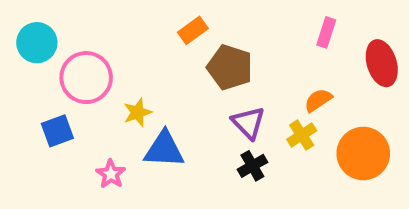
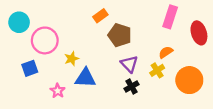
pink rectangle: (326, 32) -> (170, 17), size x1.5

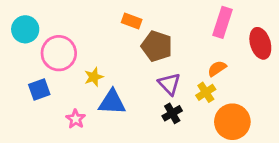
orange rectangle: (100, 16) -> (132, 21), turned 56
orange circle: (189, 80) -> (232, 122), moved

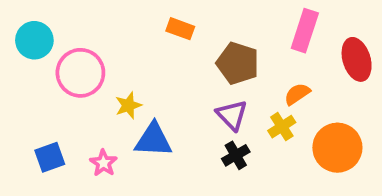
brown pentagon: (157, 46) -> (238, 63), moved
blue square: (39, 90) -> (50, 157), moved
orange circle: (232, 122) -> (337, 148), moved

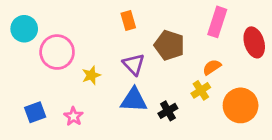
orange rectangle: (180, 29) -> (128, 21), turned 54
purple triangle: (232, 115) -> (134, 64), moved
blue triangle: (153, 140) -> (134, 100), moved

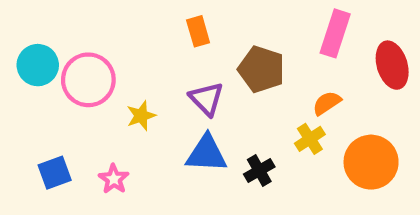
cyan circle: (24, 29) -> (38, 65), moved

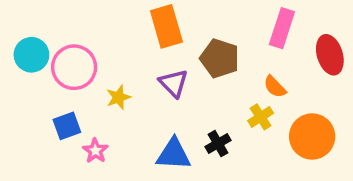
orange rectangle: (198, 31) -> (166, 26), size x1.6
orange semicircle: (327, 103) -> (275, 87), turned -100
blue triangle: (206, 154) -> (174, 154), moved
blue square: (55, 173) -> (67, 126), moved

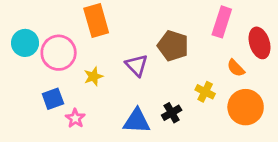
orange rectangle: (166, 26) -> (96, 21), moved
orange semicircle: (275, 87) -> (236, 68), moved
yellow cross: (261, 117) -> (205, 92), turned -30

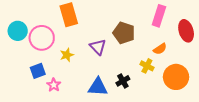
orange semicircle: (236, 68) -> (160, 49), moved, turned -80

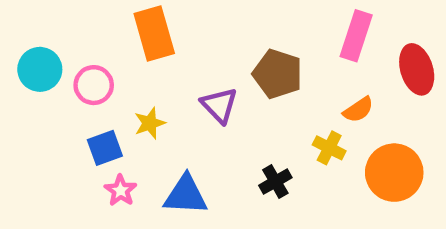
pink circle: (42, 38) -> (94, 85), size x0.7
blue square: (38, 71) -> (105, 148), moved
blue triangle: (98, 87) -> (186, 195), moved

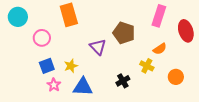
cyan circle: (40, 69) -> (18, 17), moved
yellow star: (150, 123) -> (71, 66), moved
orange circle: (394, 173) -> (176, 77), size x0.6

